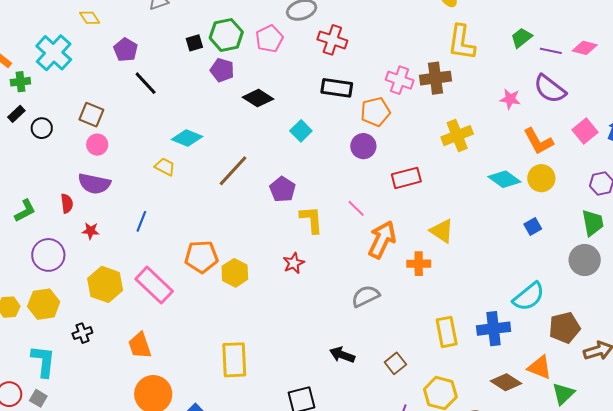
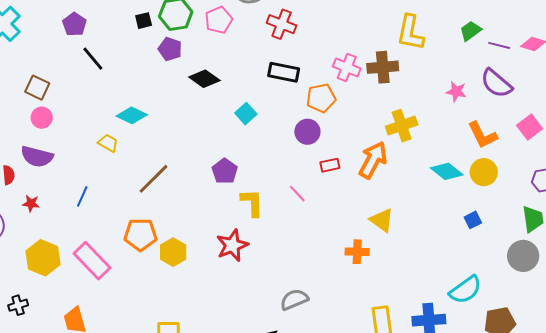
brown line: (233, 171) -> (154, 179), moved
red rectangle: (406, 178) -> (330, 165), moved, size x0.7
orange arrow: (382, 240) -> (373, 160), moved
red star: (294, 263) -> (232, 245), size x1.5
gray semicircle: (366, 296) -> (294, 300), moved

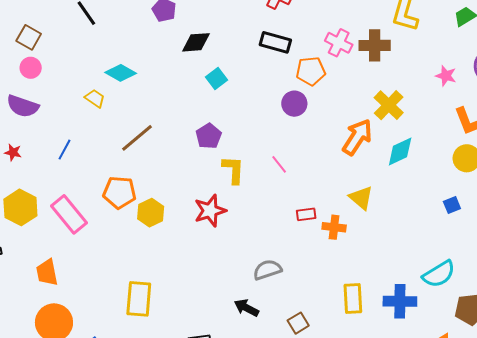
black diamond: (204, 79) -> (196, 42), turned -44
cyan square: (246, 114) -> (216, 79), moved
yellow cross: (402, 126) -> (389, 105), turned -32
red rectangle: (330, 165) -> (306, 214), moved
cyan diamond: (447, 171) -> (400, 152), moved, turned -68

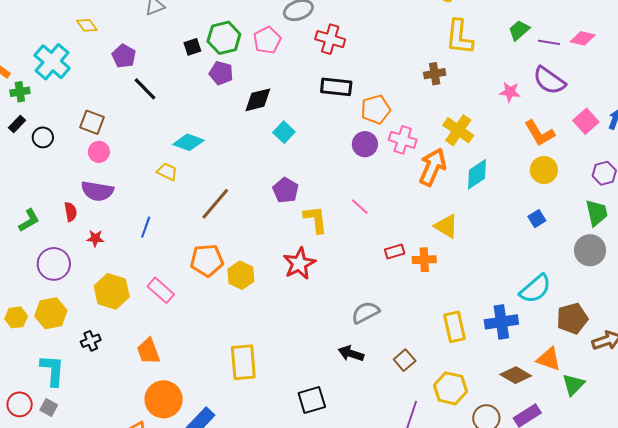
pink cross: (339, 43) -> (403, 140), moved
brown cross: (375, 45) -> (435, 74), size x0.7
pink rectangle: (69, 214) -> (161, 290), size x0.7

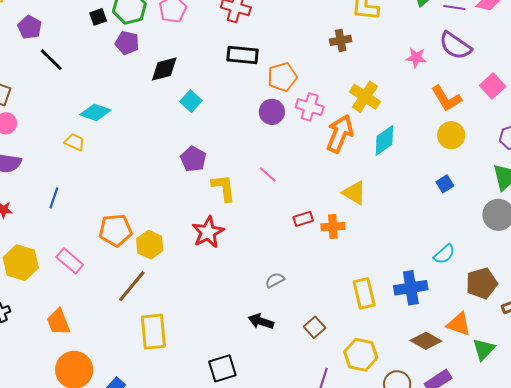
brown line: (215, 204) -> (132, 286), moved
cyan semicircle: (535, 289) -> (444, 254), size x0.7
gray semicircle: (365, 312) -> (275, 280), size x0.7

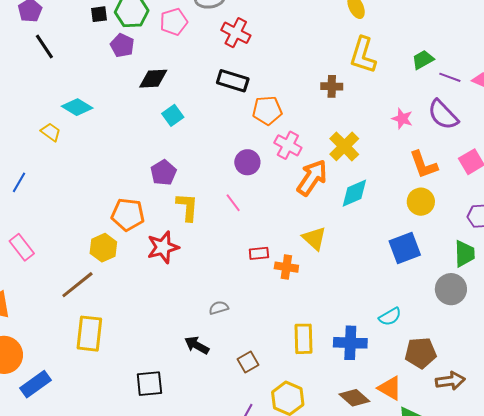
purple circle: (272, 112) -> (247, 162), moved
blue square: (445, 184) -> (405, 248), size x1.8
orange pentagon: (116, 230) -> (128, 214), moved

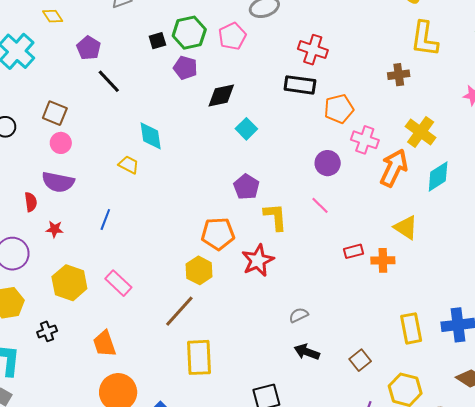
red cross: (236, 33) -> (313, 50), moved
cyan diamond: (77, 107) -> (151, 136), turned 60
gray semicircle: (219, 308) -> (299, 315), moved

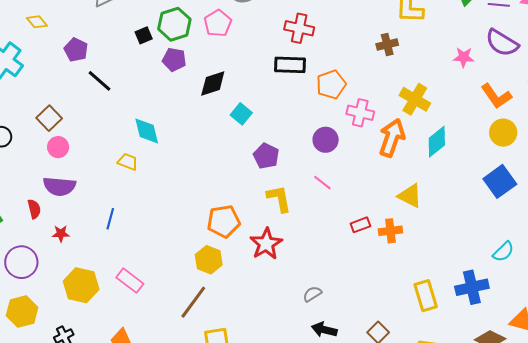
brown square: (55, 113) -> (49, 118), turned 30
purple pentagon: (246, 187) -> (266, 156), moved

